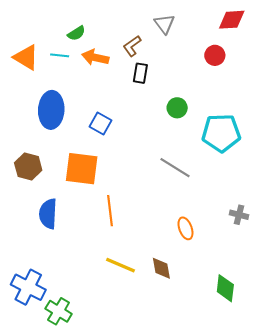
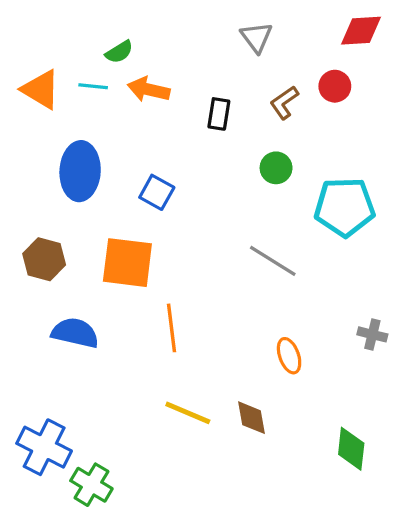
brown L-shape: (132, 46) -> (284, 103), moved
blue semicircle: (48, 214) -> (75, 333), turned 100

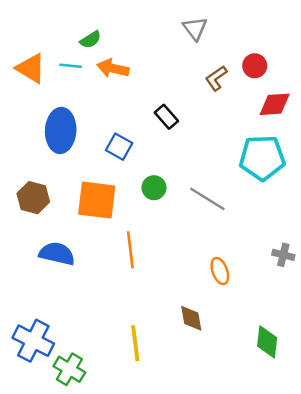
red diamond: (361, 31) -> (275, 104), moved
black rectangle: (219, 114) -> (166, 117), moved, turned -50
green circle: (276, 168) -> (154, 188), moved
yellow line: (188, 413) -> (135, 343), moved, turned 60

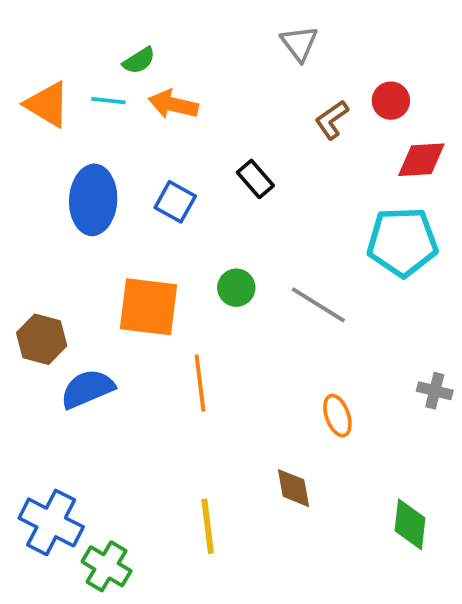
blue square: (119, 147) -> (175, 202), moved
brown hexagon: (33, 198) -> (42, 339), moved
blue semicircle: (57, 254) -> (87, 389), turned -36

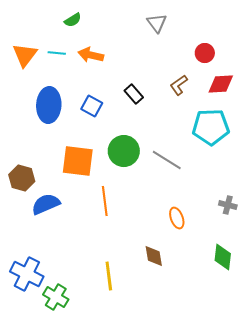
green semicircle: (139, 61) -> (73, 20), moved
orange triangle: (47, 104) -> (25, 55), turned 36
brown L-shape: (332, 120) -> (179, 85), moved
green circle: (236, 288) -> (124, 151), size x1.6
green diamond: (410, 524) -> (223, 257), moved

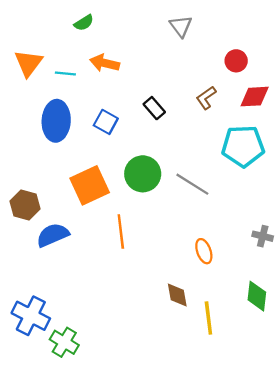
cyan line: (57, 53) -> (65, 73), moved
orange square: (78, 161) -> (90, 185), turned -32
yellow line: (109, 276) -> (208, 318), moved

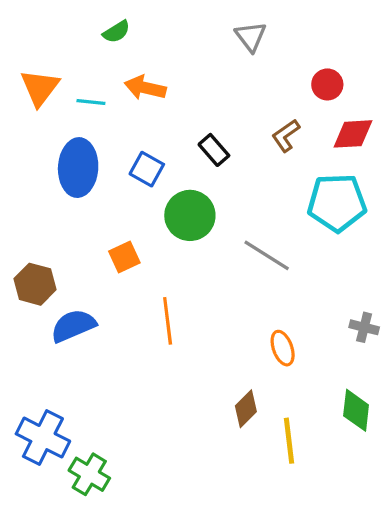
green circle: (143, 174) -> (190, 215), moved
orange square: (90, 185) -> (124, 257), size x0.6
brown diamond: (177, 295) -> (246, 409), turned 55

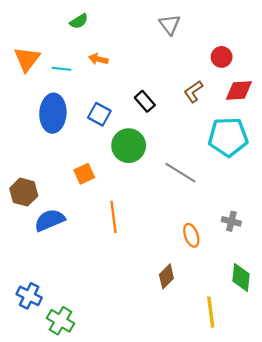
orange arrow: (145, 88) -> (98, 59), size x0.7
gray cross: (364, 327) -> (231, 221), moved
blue cross: (43, 438) -> (29, 296), size x0.7
yellow line: (289, 441) -> (211, 312), moved

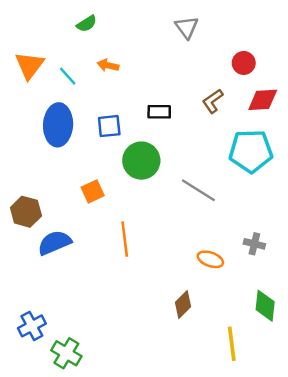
cyan line: (62, 69) -> (68, 76), turned 42
black rectangle: (145, 101) -> (159, 112), turned -48
blue square: (99, 114) -> (109, 126), turned -35
orange ellipse: (191, 235) -> (210, 259), turned -50
blue cross: (29, 296) -> (32, 326), turned 35

